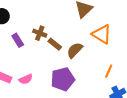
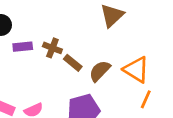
orange triangle: (102, 34) -> (136, 70), moved
purple rectangle: (18, 40) -> (23, 47), moved, turned -64

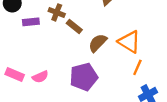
brown cross: (52, 48) -> (57, 12), moved
brown rectangle: (73, 63) -> (74, 26), moved

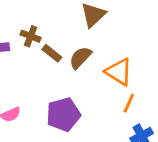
brown semicircle: (98, 43) -> (80, 58), moved

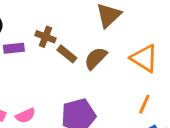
orange triangle: (119, 72) -> (144, 58), moved

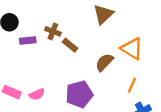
brown semicircle: (96, 58) -> (104, 62), moved

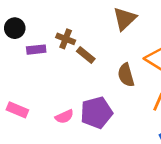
brown semicircle: (104, 62) -> (126, 75), turned -60
pink semicircle: (37, 94) -> (64, 117), moved

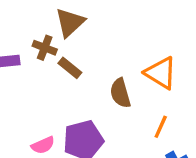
brown triangle: (125, 19) -> (70, 22), moved

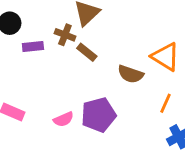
brown semicircle: (120, 93) -> (131, 74), turned -55

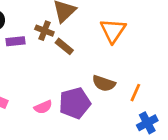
orange triangle: (165, 57) -> (113, 31), moved, turned 32
brown semicircle: (131, 74) -> (104, 83), moved

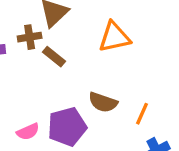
brown cross: (44, 31) -> (30, 37), turned -30
orange triangle: (113, 31) -> (114, 37), turned 44

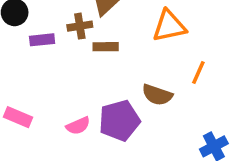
brown rectangle: (54, 57) -> (106, 47), turned -40
orange line: (142, 114) -> (198, 72), moved

